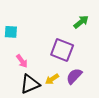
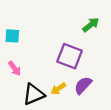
pink arrow: (22, 61) -> (15, 68), moved

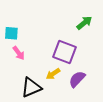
pink arrow: (15, 68) -> (19, 53), moved
yellow arrow: (58, 89) -> (53, 74), moved

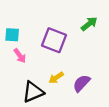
purple square: (65, 52) -> (54, 40), moved

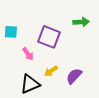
green arrow: (89, 24) -> (81, 22), turned 35
pink arrow: (20, 56) -> (28, 54), moved

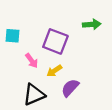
yellow arrow: (51, 71) -> (54, 71), moved
purple semicircle: (74, 76) -> (70, 88), moved

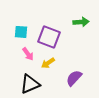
cyan square: (12, 36) -> (21, 32), moved
purple semicircle: (70, 88) -> (74, 78), moved

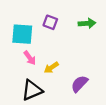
cyan square: (21, 32) -> (22, 34), size x1.5
purple square: (49, 37) -> (50, 22), moved, size x0.6

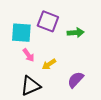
purple square: (50, 22) -> (48, 21), size x1.5
green arrow: (87, 23) -> (76, 33), moved

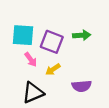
purple square: (48, 21) -> (52, 42), moved
purple semicircle: (76, 80) -> (82, 86), turned -138

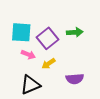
purple square: (52, 42) -> (47, 38), turned 30
pink arrow: (31, 60) -> (28, 55), turned -32

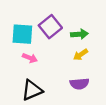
purple square: (47, 38) -> (50, 27), moved
yellow arrow: (48, 64) -> (80, 55), moved

